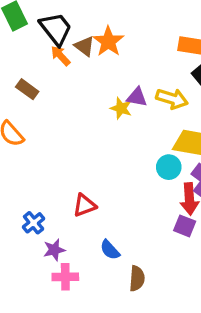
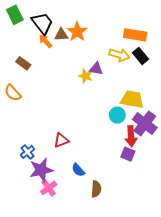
brown triangle: (84, 46) -> (61, 35), turned -40
yellow arrow: (172, 99) -> (119, 55), moved
purple star: (54, 250) -> (41, 170), size x1.6
pink cross: (65, 277) -> (49, 188), turned -35

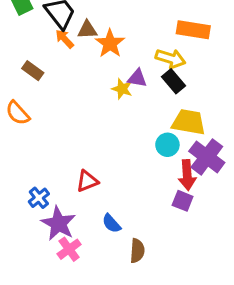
orange star: (77, 32) -> (110, 43), moved
black rectangle: (140, 56) -> (174, 81), moved
purple star: (41, 170) -> (59, 223), turned -30

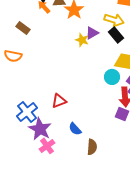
purple triangle: (137, 78) -> (92, 33), turned -40
orange semicircle: (18, 113) -> (13, 56), turned -36
blue cross: (39, 198) -> (27, 112), size x1.5

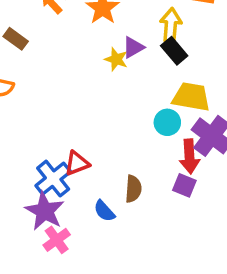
yellow arrow: (114, 20) -> (171, 25), turned -102
blue cross: (27, 112) -> (53, 179), moved
brown semicircle: (92, 147) -> (133, 189), moved

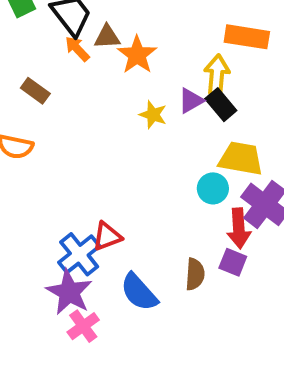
purple triangle: (133, 47) -> (191, 101), moved
brown semicircle: (133, 189) -> (195, 274), moved
blue semicircle: (104, 211) -> (139, 292), size x1.5

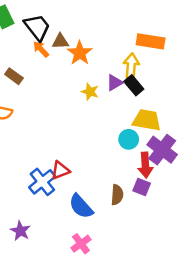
purple star: (69, 292) -> (20, 231), moved, size x0.7
pink cross: (83, 326) -> (81, 244), moved

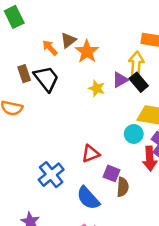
black trapezoid: (37, 27) -> (46, 79), moved
brown triangle: (60, 41) -> (68, 40), turned -35
brown rectangle: (14, 76) -> (24, 74), turned 35
red triangle: (60, 170) -> (91, 154), moved
purple square: (142, 187) -> (112, 173), moved

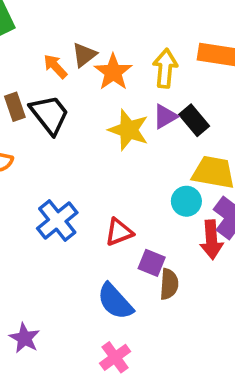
yellow arrow: (136, 64) -> (165, 68), moved
yellow star: (97, 88) -> (129, 130), size x1.5
blue cross: (51, 175) -> (57, 220), moved

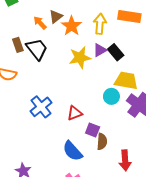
yellow star: (129, 130) -> (80, 57), turned -30
red arrow: (211, 240) -> (125, 160), moved

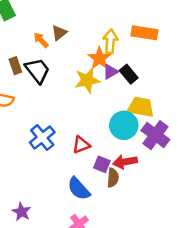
orange star: (71, 26) -> (99, 58), moved
cyan circle: (111, 96) -> (124, 125), size x1.5
red arrow: (125, 160) -> (125, 162), moved, turned 84

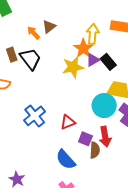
red arrow: (125, 162) -> (105, 137), turned -90

